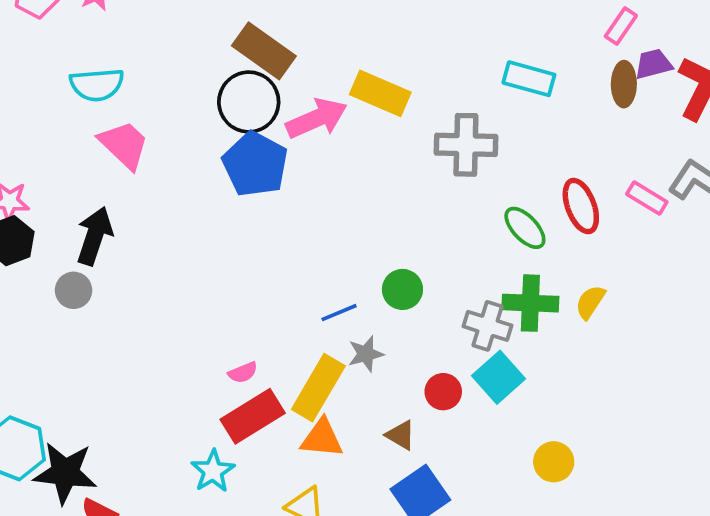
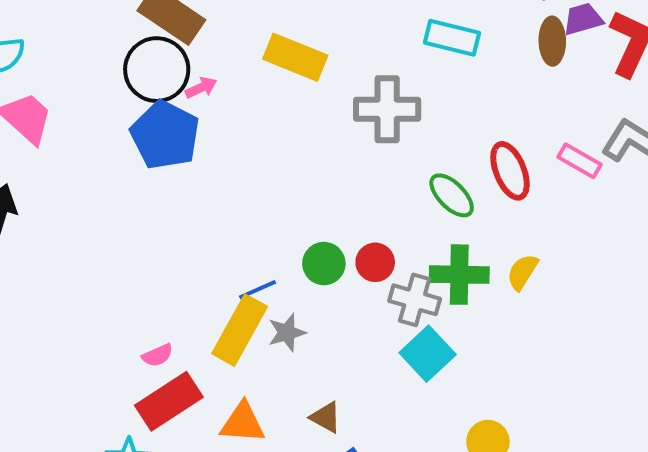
pink arrow: (317, 118) -> (201, 88), moved, size x0.5
yellow rectangle: (318, 388) -> (240, 330), moved
red circle: (443, 392) -> (375, 262), moved

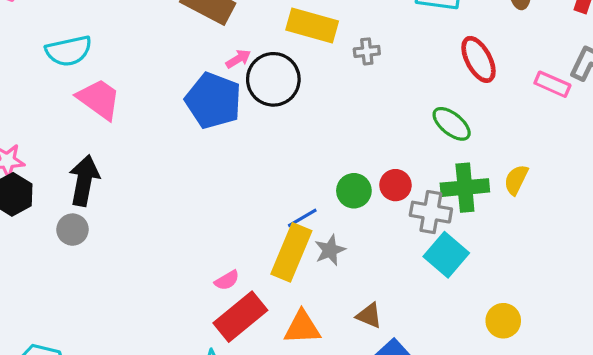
black circle: (157, 70) -> (273, 79), moved
gray cross: (387, 109) -> (367, 51), moved, size x0.5
red ellipse: (510, 171) -> (479, 59), moved

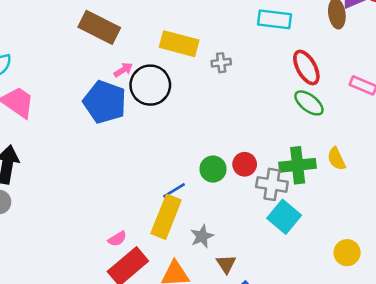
green ellipse: (452, 124) -> (309, 103), moved
yellow semicircle: (516, 180) -> (336, 159), turned -50
gray star: (330, 250) -> (202, 236), moved
brown triangle: (369, 316) -> (226, 264), turned 35
yellow circle: (503, 321) -> (347, 253), moved

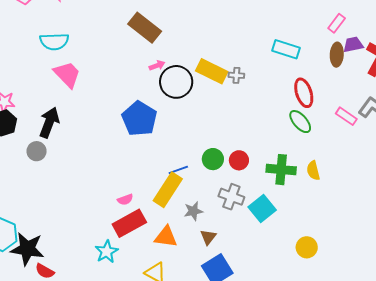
yellow rectangle: (179, 44) -> (212, 71), moved
blue pentagon: (105, 102) -> (139, 119), moved
gray cross: (272, 184) -> (231, 197), moved

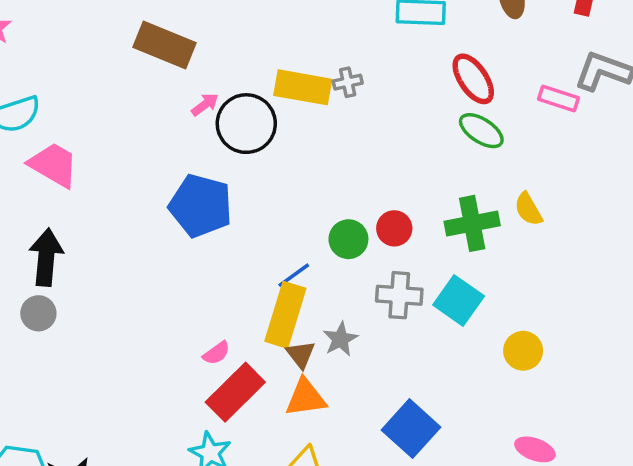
brown triangle: (208, 237) -> (301, 354), moved
yellow circle: (307, 247) -> (523, 351), moved

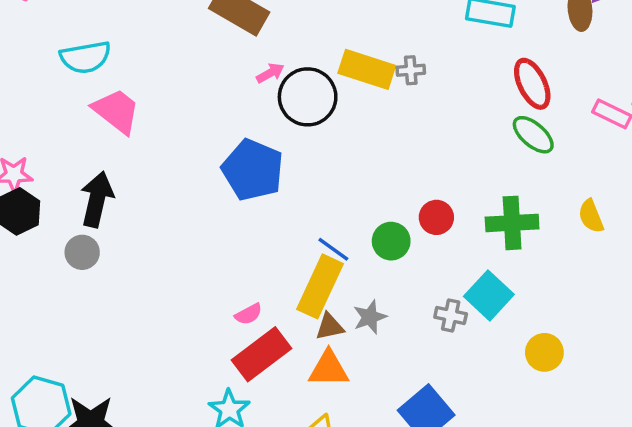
yellow semicircle: (528, 209) -> (591, 216), moved
green circle: (348, 239) -> (391, 241), moved
blue line: (294, 275) -> (333, 249), turned 64
gray cross: (399, 295) -> (451, 316), moved, size x0.7
brown triangle: (301, 354) -> (330, 327), turned 48

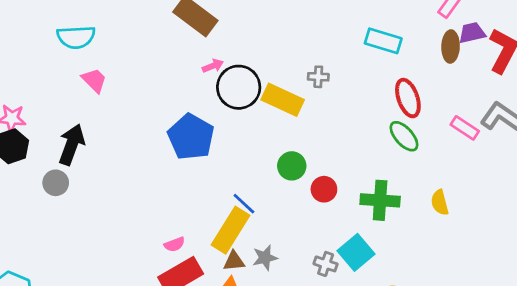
yellow rectangle: (367, 69) -> (283, 100), moved
pink trapezoid: (116, 111) -> (94, 80), size x0.7
green circle: (391, 241) -> (292, 166), moved

